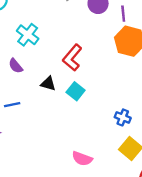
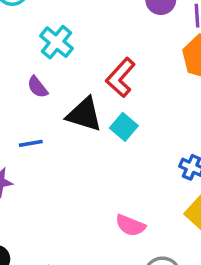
black triangle: (48, 84) -> (84, 114), size x1.6

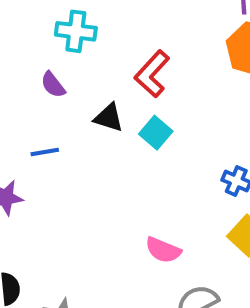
cyan cross: (56, 42) -> (76, 31), turned -32
black triangle: (84, 114) -> (109, 118), size x0.7

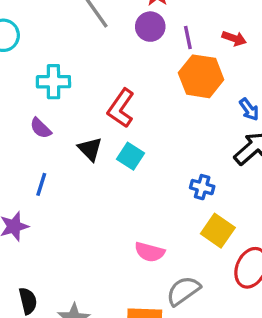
black triangle: (109, 118) -> (90, 149), turned 36
blue line: (45, 152) -> (41, 184), turned -55

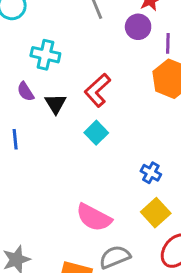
black triangle: (90, 149) -> (56, 104), moved
blue line: (41, 184) -> (15, 139), turned -36
pink semicircle: (150, 252) -> (94, 218), size x1.4

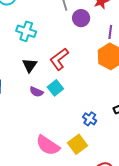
purple circle: (138, 27) -> (81, 18), moved
purple semicircle: (26, 92) -> (36, 92), moved, turned -40
yellow square: (156, 213) -> (77, 144), moved

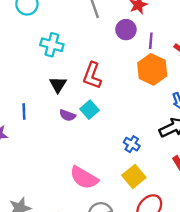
purple circle: (81, 18) -> (126, 30), moved
red L-shape: (59, 59) -> (92, 76), turned -30
yellow square: (77, 144) -> (134, 176), moved

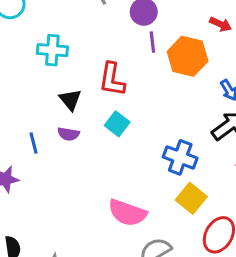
purple line: (151, 41) -> (152, 42), moved
purple semicircle: (67, 115) -> (68, 134), moved
blue cross: (132, 144) -> (180, 157), size x1.5

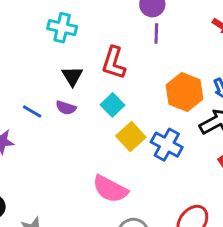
orange hexagon: (188, 56) -> (185, 92), moved
blue line: (34, 143) -> (32, 111), turned -54
yellow square: (191, 198) -> (131, 137), moved

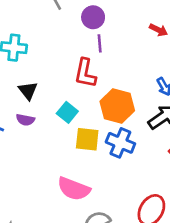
red L-shape: (114, 63) -> (85, 73), moved
orange hexagon: (185, 92) -> (117, 106), moved
yellow square: (131, 137) -> (87, 139), turned -35

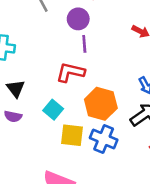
red L-shape: (85, 73) -> (70, 72), turned 92

